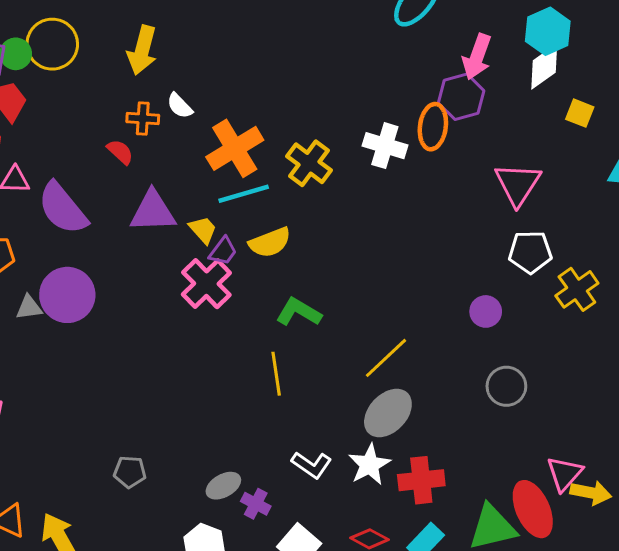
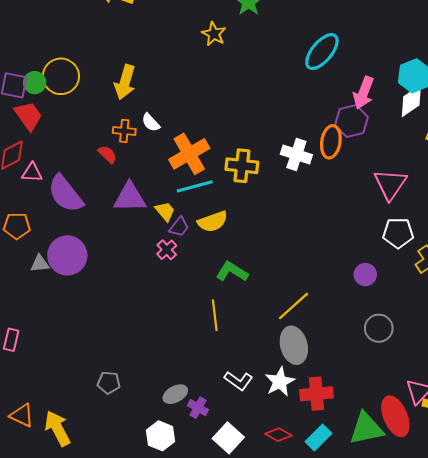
yellow cross: (309, 163) -> (242, 166), turned -32
pink cross: (206, 284) -> (167, 250), size x0.6
gray ellipse: (388, 413) -> (294, 345), turned -60

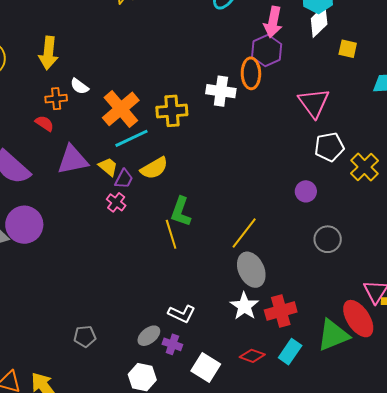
green L-shape: (232, 272) -> (181, 212), turned -92
yellow line: (215, 315) -> (171, 234), moved
white L-shape: (238, 381) -> (182, 314), moved

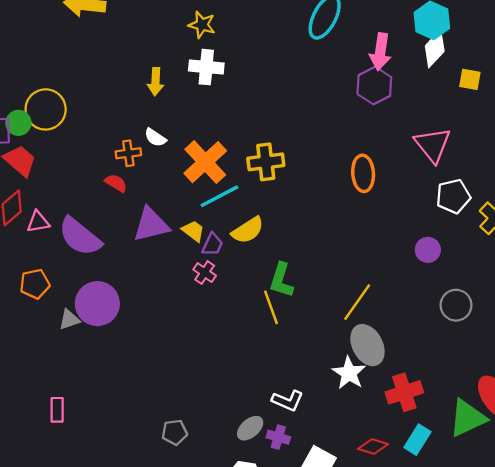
yellow arrow: (48, 53) -> (156, 82), moved, size x0.7
orange ellipse: (251, 73) -> (363, 173), moved
white cross: (221, 91) -> (206, 67), moved
white star: (244, 306) -> (349, 373), moved

